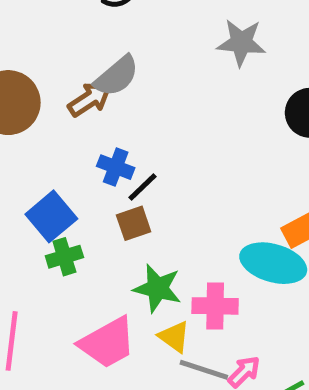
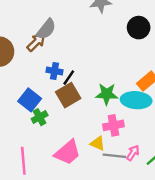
brown square: (134, 223) -> (68, 95), size x1.5
green star: (158, 288) -> (107, 94), moved

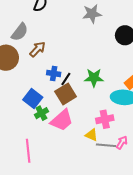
gray semicircle: (46, 29) -> (20, 32), moved
green star: (107, 94) -> (94, 78), moved
pink trapezoid: (67, 152) -> (62, 120), moved

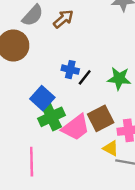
brown arrow: (38, 49) -> (63, 19), moved
brown square: (66, 94) -> (101, 118), moved
green cross: (41, 113) -> (51, 117), size x1.5

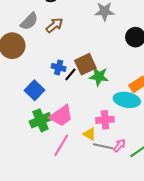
green cross: (51, 117) -> (41, 120), moved
brown square: (101, 118) -> (85, 64), moved
pink line: (32, 162) -> (61, 145), moved, turned 30

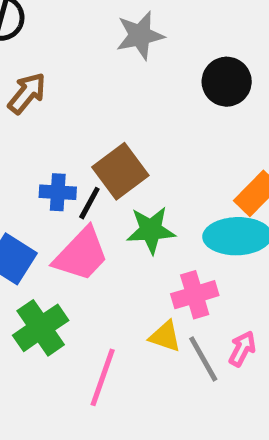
green star: (99, 76) -> (151, 230), moved
pink trapezoid: (61, 116) -> (81, 254), moved
gray line: (103, 146) -> (203, 359), turned 60

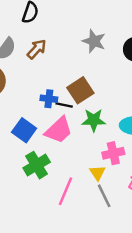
gray star: (140, 35) -> (94, 41), moved, turned 30
black line: (89, 203) -> (64, 105), turned 70
yellow triangle: (165, 336) -> (98, 173), turned 35
gray line: (203, 359) -> (104, 196), moved

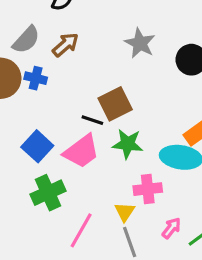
blue cross: (49, 99) -> (36, 78), moved

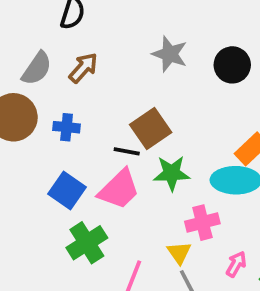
blue cross: (36, 78) -> (67, 127), moved

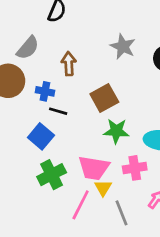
brown arrow: (83, 68) -> (69, 64), moved, turned -50
black line: (127, 151) -> (58, 111), moved
pink trapezoid: (119, 189) -> (94, 168), moved, turned 48
yellow triangle: (179, 253) -> (103, 188), moved

